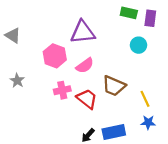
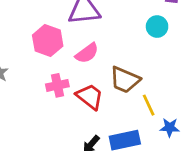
yellow line: (145, 99) -> (149, 105), moved

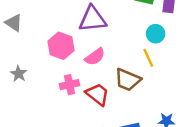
yellow line: (149, 105) -> (148, 58), moved

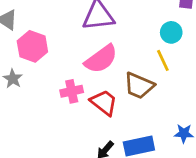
pink hexagon: (61, 46) -> (32, 46), moved
pink semicircle: (95, 57) -> (101, 59), size x1.4

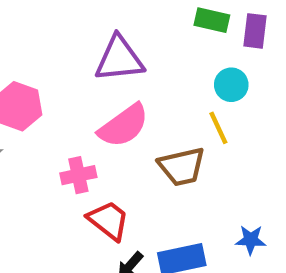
brown trapezoid: (139, 86) -> (182, 167), turned -36
red trapezoid: (104, 102) -> (109, 220), moved

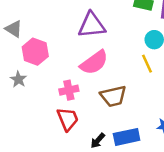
brown trapezoid: (182, 167) -> (113, 96), moved
red trapezoid: (109, 220) -> (68, 119), moved, turned 30

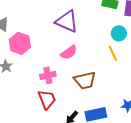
purple triangle: (92, 25) -> (67, 21), turned 30
pink semicircle: (94, 62) -> (69, 52), size x0.7

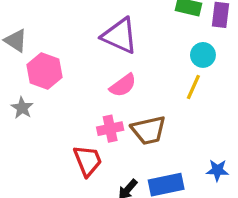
yellow line: (113, 53) -> (193, 87), turned 49
pink cross: (48, 75) -> (110, 129), moved

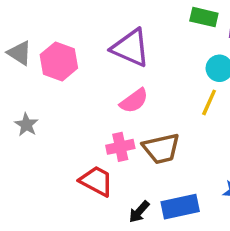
pink hexagon: (44, 71) -> (59, 61), moved
red trapezoid: (88, 161) -> (96, 181), turned -40

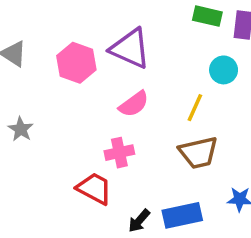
pink hexagon: (59, 61) -> (76, 63), moved
yellow line: (209, 102) -> (195, 108), moved
brown trapezoid: (161, 149) -> (198, 153), moved

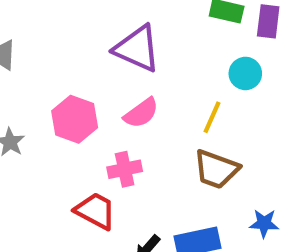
pink hexagon: (76, 63) -> (75, 119), moved
brown trapezoid: (198, 153) -> (216, 169), turned 33

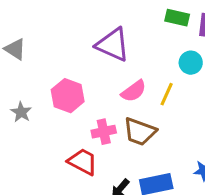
pink semicircle: (141, 113) -> (134, 91), moved
brown trapezoid: (216, 169) -> (140, 132), moved

